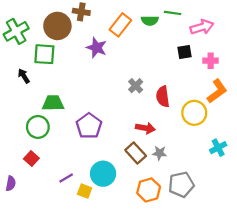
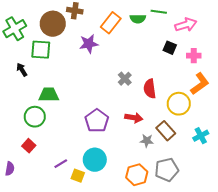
purple star: (97, 48) -> (89, 44), turned -30
black square: (184, 52) -> (170, 48), turned 32
purple pentagon: (89, 126) -> (97, 121), moved
brown rectangle: (136, 153) -> (166, 131), moved

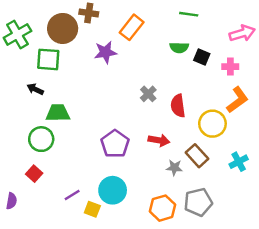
green semicircle: (138, 19) -> (179, 48), moved
pink arrow: (186, 25) -> (242, 33), moved
black arrow: (22, 70) -> (35, 89), moved, turned -32

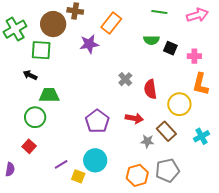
pink arrow: (242, 33) -> (197, 15), moved
orange L-shape: (237, 100) -> (200, 84), turned 140

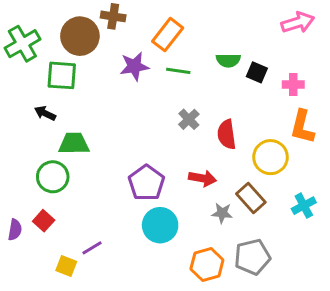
green line: (159, 12) -> (178, 71), moved
cyan circle: (95, 160) -> (160, 225), moved
purple semicircle: (10, 169) -> (15, 230), moved
yellow square: (78, 176) -> (66, 266), moved

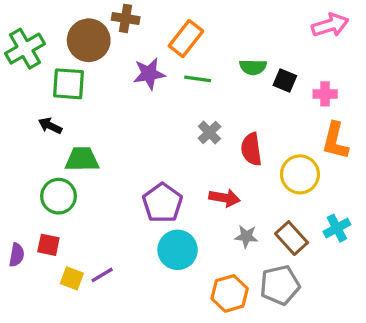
brown rectangle: (251, 198) -> (292, 238), moved
red square: (44, 221) -> (48, 245), turned -30
yellow square: (66, 266) -> (72, 278), moved

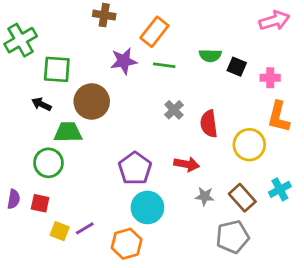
brown circle: (89, 40) -> (92, 101), moved
purple semicircle: (17, 255) -> (14, 199), moved
orange hexagon: (230, 293) -> (127, 244), moved

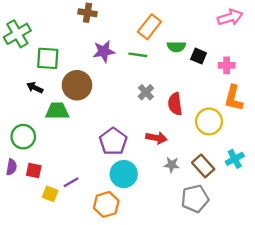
orange rectangle: (154, 32) -> (149, 27), moved
green circle: (48, 163) -> (23, 137), moved
purple line: (85, 228) -> (71, 182), moved

